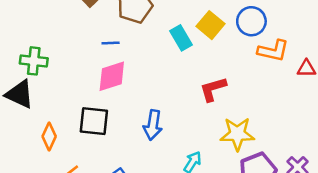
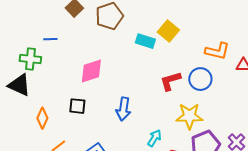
blue circle: (251, 21) -> (200, 79), moved
cyan rectangle: (181, 38) -> (145, 41), turned -42
blue line: (111, 43) -> (50, 39), moved
black square: (94, 121) -> (77, 106), size x0.7

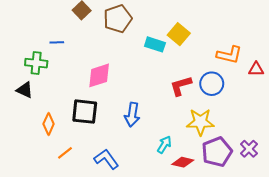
black triangle: (19, 85) -> (25, 90), size x0.7
black square: (77, 106) -> (85, 112), size x1.5

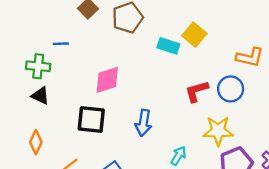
black triangle: (25, 90) -> (40, 96), moved
orange diamond: (49, 124) -> (36, 142), moved

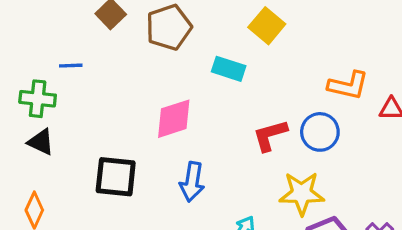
yellow square: (194, 35) -> (267, 26), moved
pink diamond: (107, 80) -> (174, 119), moved

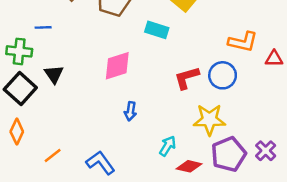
black triangle: (41, 142) -> (54, 74), moved, turned 30
black square: (116, 177) -> (20, 88), moved, turned 36
blue arrow: (192, 182) -> (130, 111), size x0.7

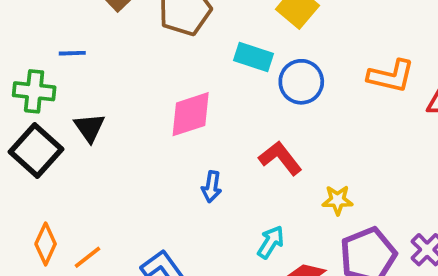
blue circle: (223, 75) -> (301, 82), moved
red L-shape: (187, 78) -> (280, 158), moved, turned 68
yellow star: (209, 120) -> (338, 200), size x0.6
orange diamond: (17, 132) -> (46, 244), moved

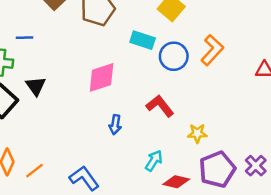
orange L-shape: (391, 76) -> (212, 50), moved, turned -60

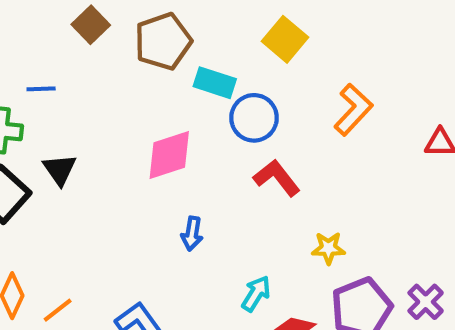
cyan rectangle: (143, 40) -> (215, 83), moved
blue circle: (174, 56) -> (254, 118), moved
red L-shape: (160, 106) -> (277, 178), moved

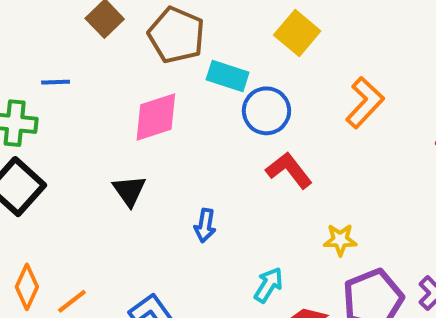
brown pentagon: (163, 41) -> (176, 35), turned -30
pink diamond: (169, 155) -> (156, 117), moved
black triangle: (60, 170) -> (129, 191), moved

